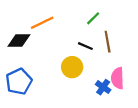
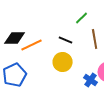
orange line: (42, 23) -> (32, 45), moved
black line: (85, 46) -> (66, 40), moved

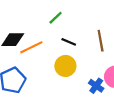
green line: (82, 18) -> (56, 18), moved

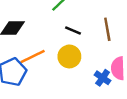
orange line: (31, 47) -> (33, 56), moved

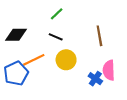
black line: (73, 30) -> (56, 37), moved

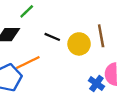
green line: (57, 14) -> (27, 11), moved
yellow circle: (66, 60) -> (79, 44), moved

